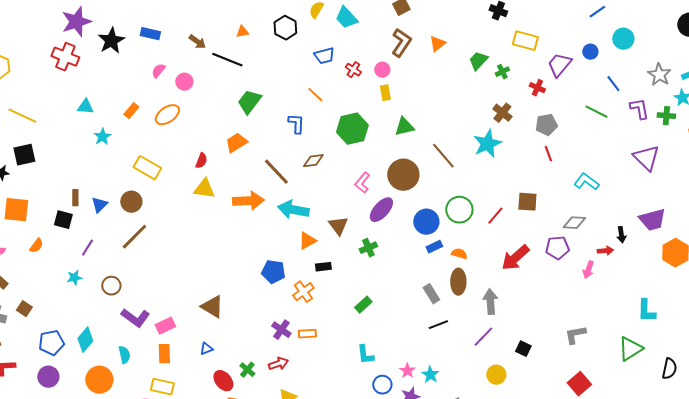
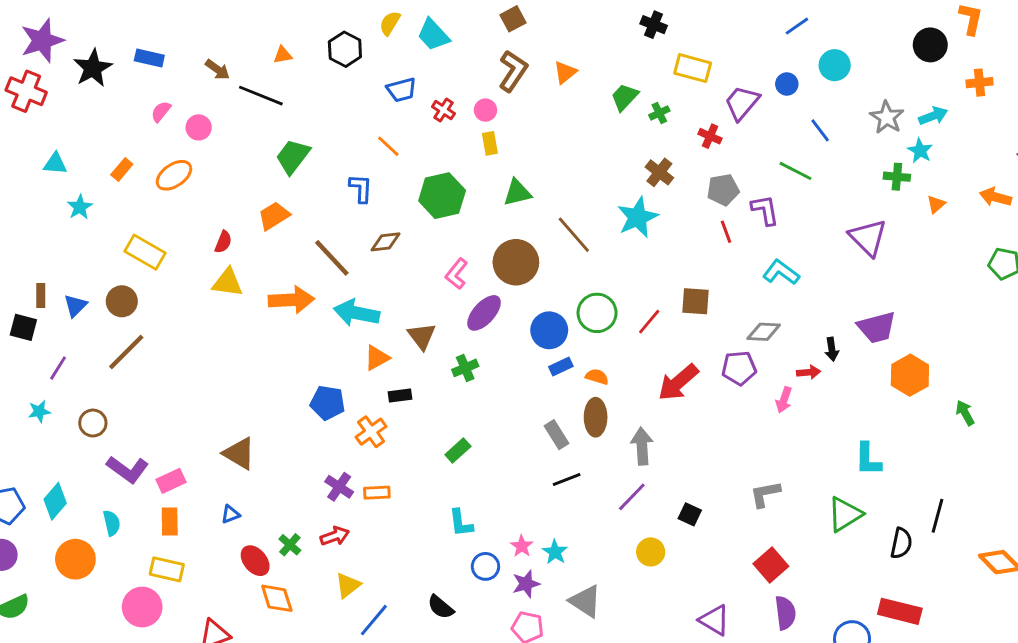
purple L-shape: (639, 109) -> (765, 210), moved

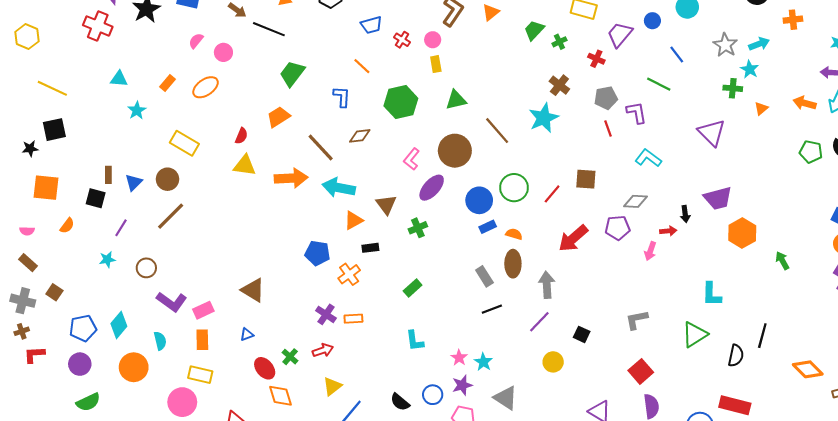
blue circle: (485, 566) -> (433, 395), moved

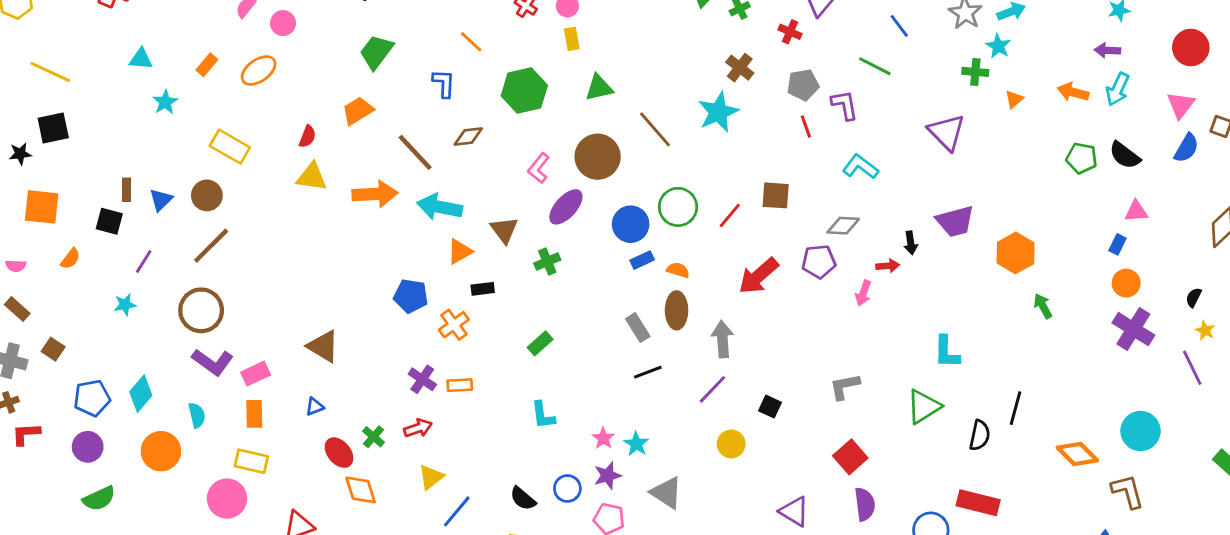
orange hexagon: (742, 233) -> (1016, 253), moved
brown circle: (146, 268) -> (201, 310), moved, size x1.6

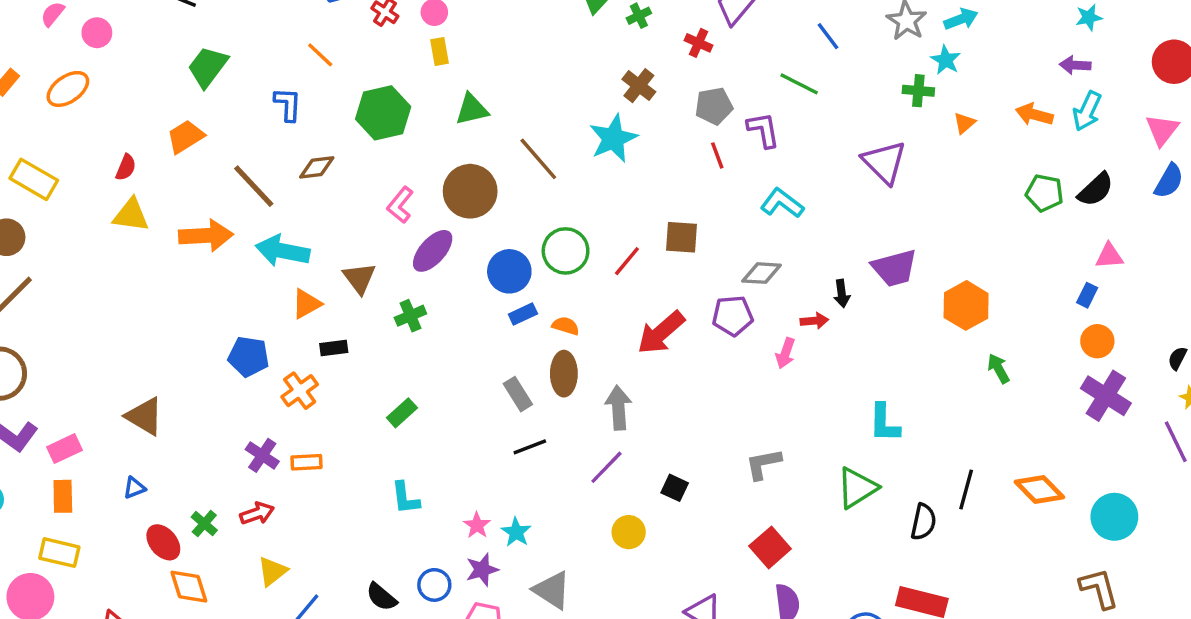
black semicircle: (1125, 155) -> (1096, 190), turned -80
orange diamond: (1077, 454) -> (1039, 490), moved

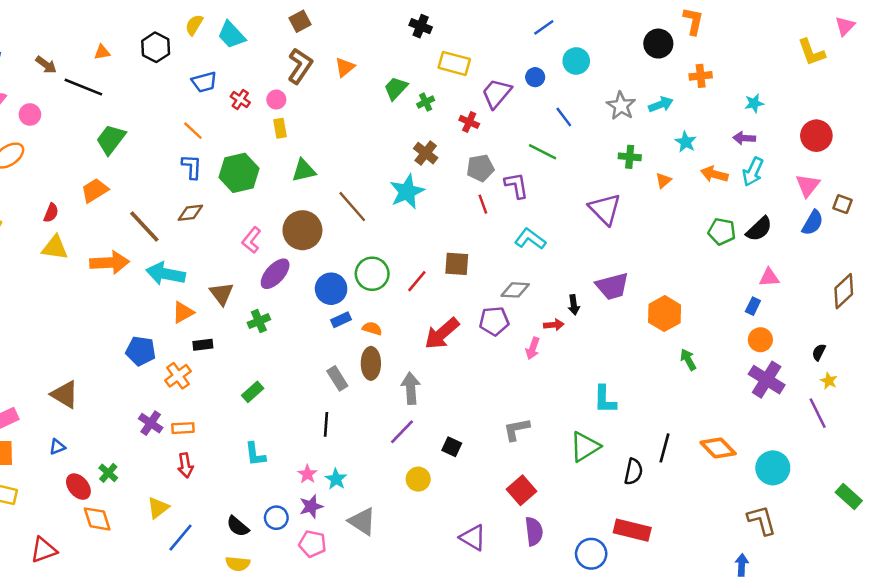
cyan star: (946, 60) -> (686, 142), moved
blue L-shape: (288, 104) -> (192, 167), moved
black line: (530, 447) -> (326, 424), moved, turned -65
red arrow: (257, 513) -> (185, 465), moved, turned 100

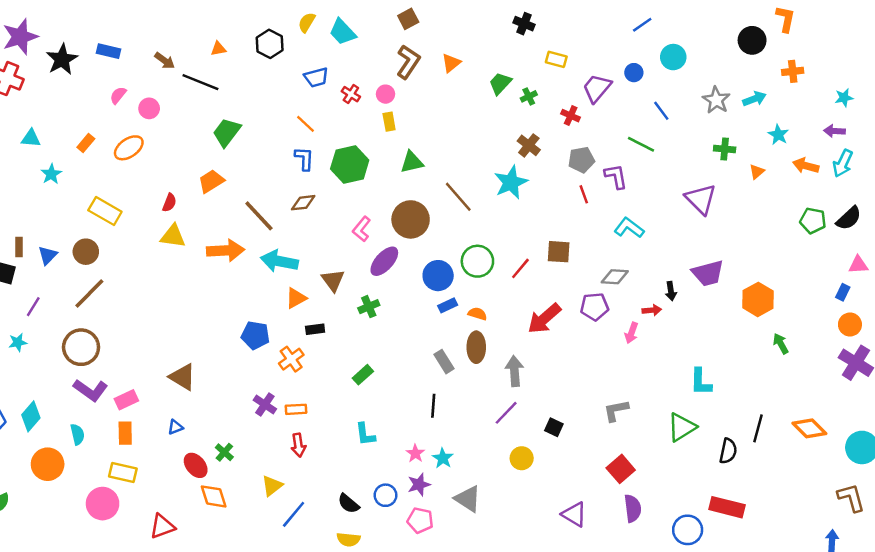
yellow rectangle: (454, 63) -> (556, 59), size x0.7

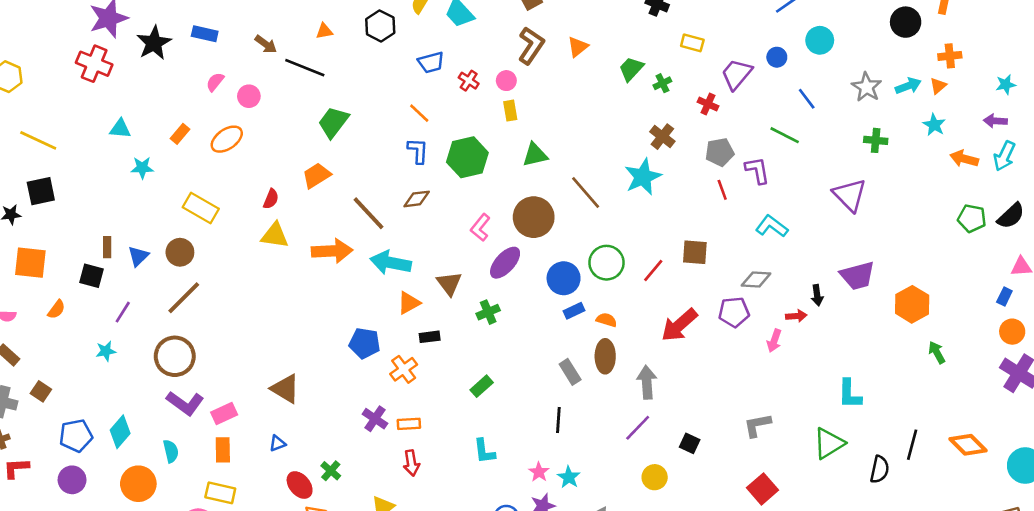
orange triangle: (757, 172) -> (938, 86), moved
cyan star: (51, 174) -> (142, 168), turned 30

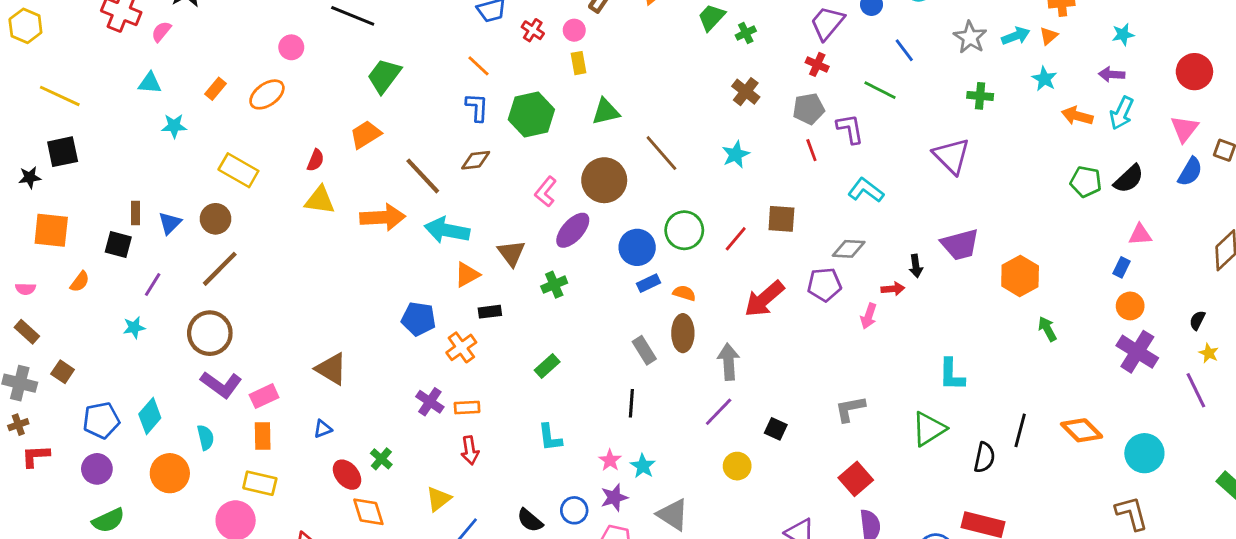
pink semicircle: (215, 82) -> (161, 32), moved
red cross: (708, 104) -> (817, 64), moved
cyan star: (643, 177) -> (736, 155), moved, size x0.7

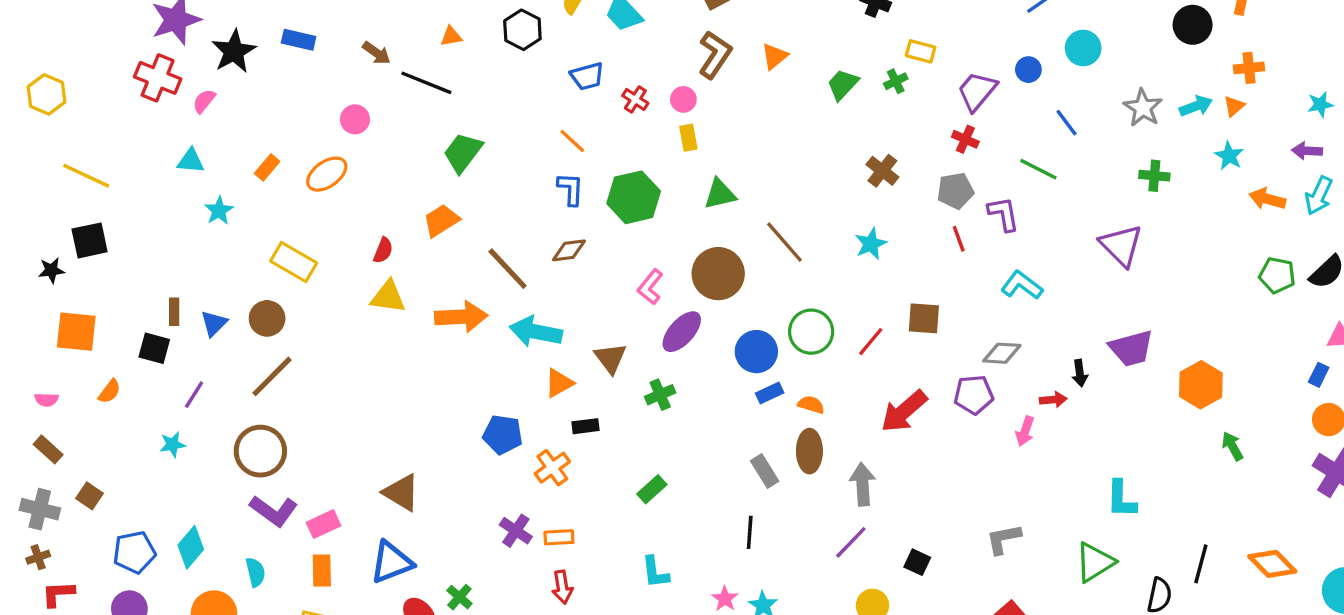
green cross: (746, 33) -> (896, 81), moved
cyan star: (174, 126) -> (219, 211), turned -30
blue triangle: (323, 429) -> (391, 562), size x2.0

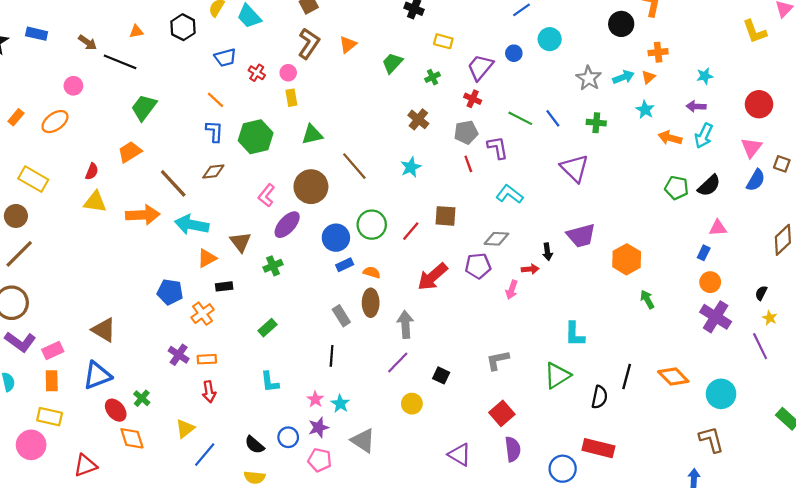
green cross: (896, 81) -> (432, 77), moved
blue line: (1067, 123) -> (553, 118), moved

